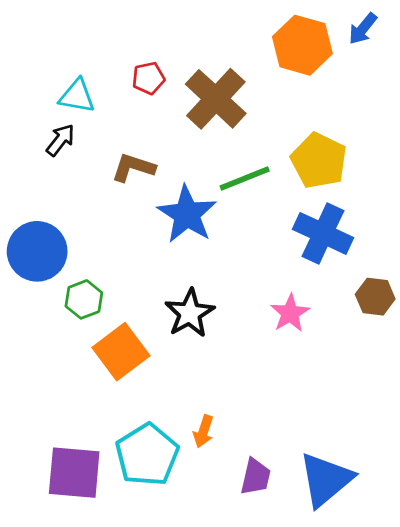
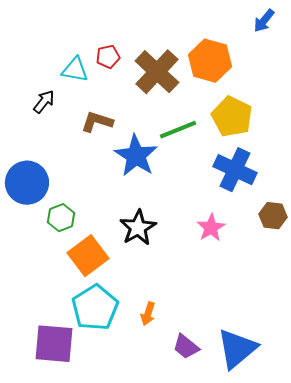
orange hexagon: (302, 45) -> (210, 61), moved
cyan triangle: (77, 96) -> (75, 70), moved
cyan pentagon: (147, 455) -> (95, 308), moved
purple trapezoid: (256, 477) -> (186, 347), turned 116

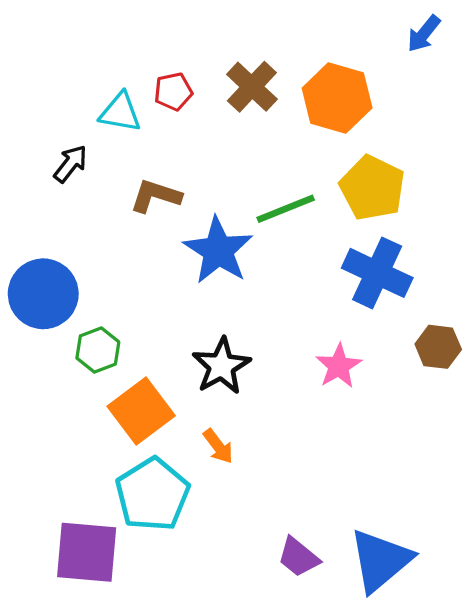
brown cross: (157, 72) -> (252, 87), moved, size x0.7
orange arrow: (148, 314) -> (218, 446), moved, turned -55

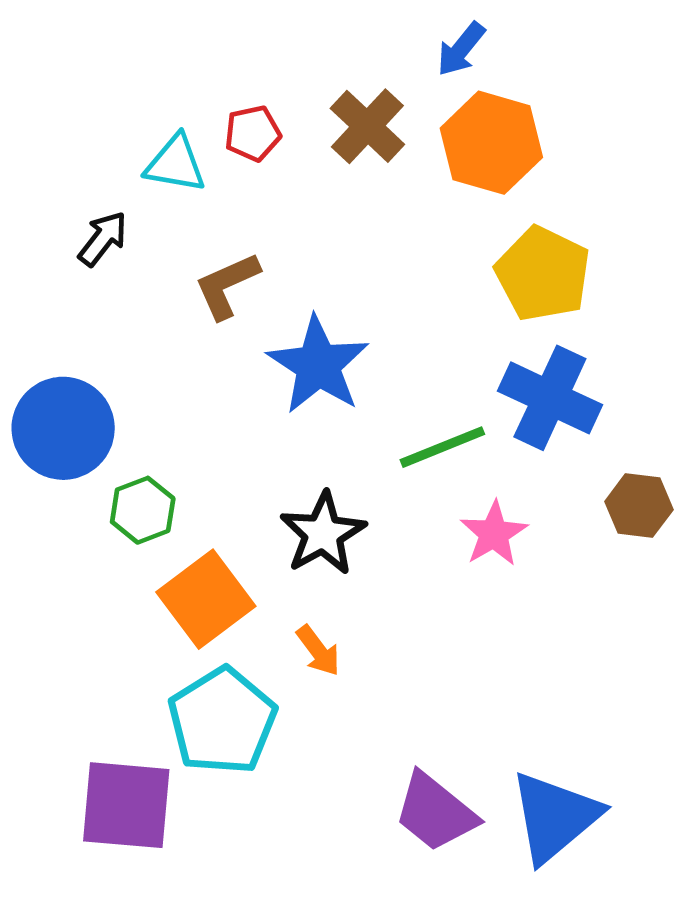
blue arrow: (424, 34) -> (461, 49), moved
brown L-shape: (156, 196) -> (227, 285), turned -42
green line: (286, 209) -> (442, 447), moved
purple trapezoid: (298, 557) -> (435, 812), size x1.4

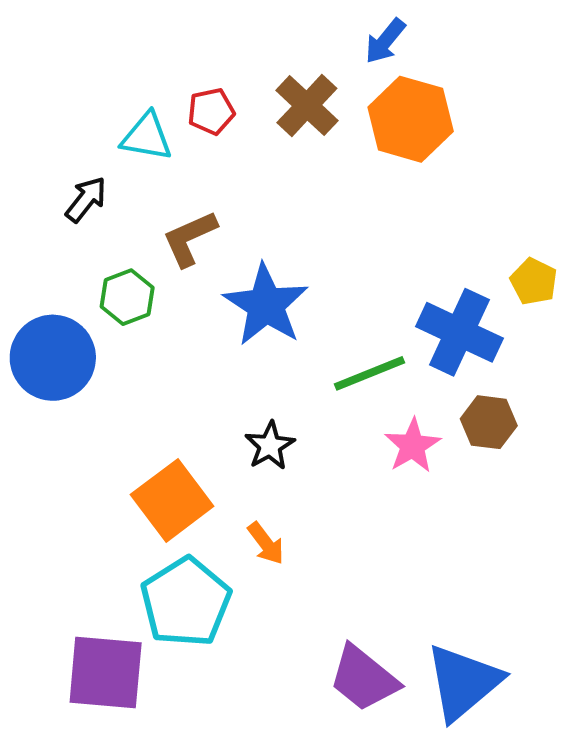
yellow pentagon: (543, 274) -> (534, 281), moved, size x0.6
brown hexagon: (639, 506) -> (489, 422), moved
green hexagon: (143, 510) -> (127, 297), moved
black star: (323, 534) -> (270, 446), size x0.7

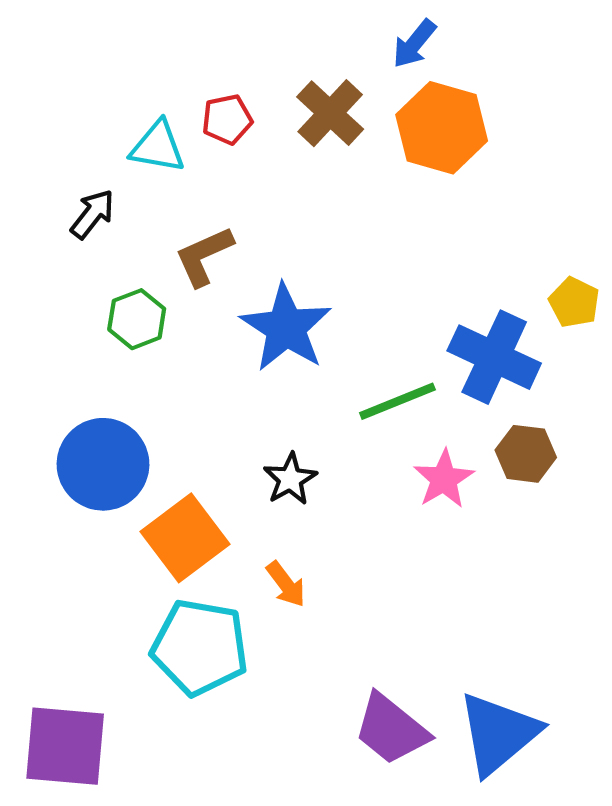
blue circle: (53, 358) -> (103, 464), moved
cyan pentagon: (186, 602) -> (200, 647), turned -30
purple square: (106, 672) -> (65, 746), moved

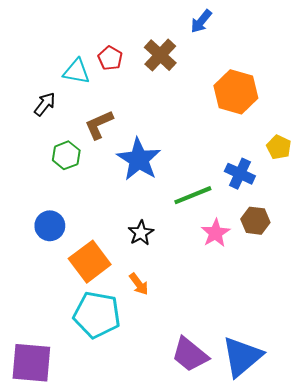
red pentagon: (227, 119) -> (110, 58), turned -30
orange hexagon: (442, 128) -> (236, 92), moved
blue cross: (494, 357) -> (240, 174), size x0.7
blue circle: (103, 464) -> (50, 226), size x0.7

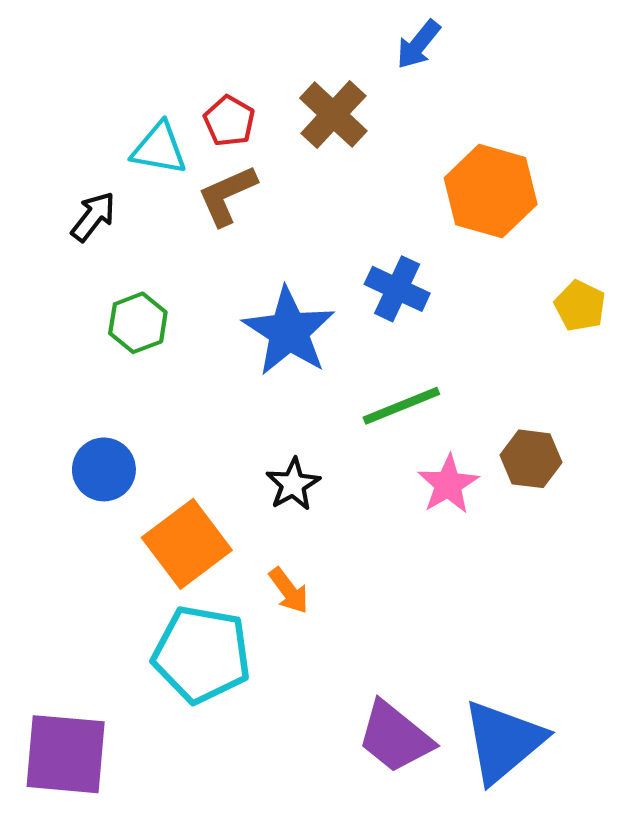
brown L-shape: (99, 125) -> (227, 195), moved
blue cross: (240, 174) -> (397, 289), moved

